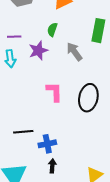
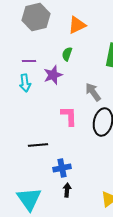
gray arrow: (74, 52) -> (93, 92), moved
black line: (23, 132) -> (38, 145), moved

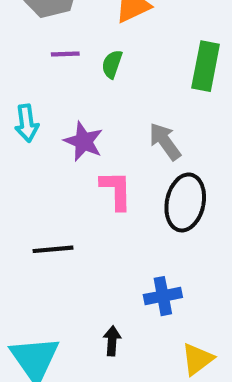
purple line: (29, 61) -> (65, 54), moved
purple star: (53, 75) -> (84, 141), moved, turned -30
blue cross: (62, 168) -> (163, 296), moved

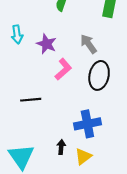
pink L-shape: (116, 190) -> (63, 69), turned 50
blue cross: (163, 296) -> (87, 124), size x1.4
yellow triangle: (197, 359) -> (83, 157), moved

